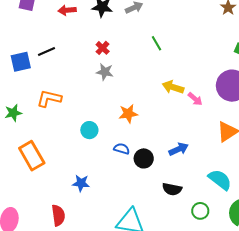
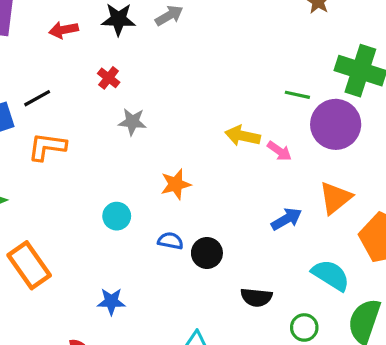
green line: (156, 43) -> (297, 95), moved, turned -42
red cross: (103, 48) -> (109, 78), moved
orange L-shape: (49, 98) -> (47, 147), moved
blue arrow: (179, 149) -> (286, 219), moved

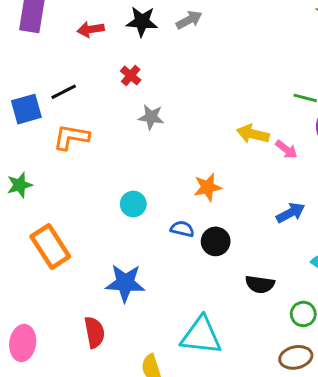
orange star: (176, 184) -> (208, 187), moved
blue star: (111, 301) -> (125, 283), size x1.5

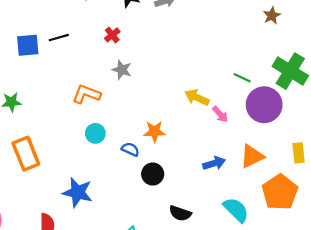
orange L-shape: (71, 137) -> (86, 94), moved
blue semicircle: (182, 229) -> (130, 149), moved

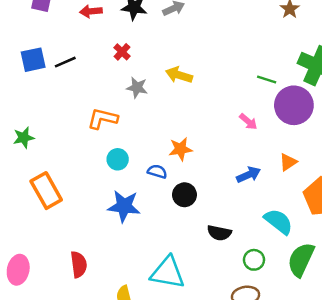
blue square: (28, 45) -> (33, 60), moved
yellow arrow: (197, 98) -> (179, 75), moved
orange triangle: (252, 156) -> (288, 162), size x0.7
blue star: (78, 192) -> (124, 206), moved

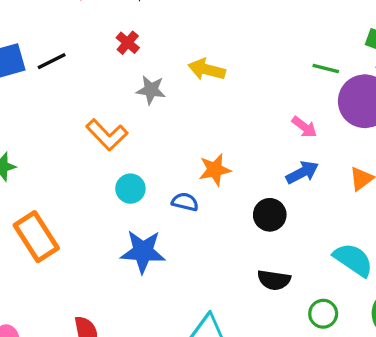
orange L-shape: (103, 119) -> (107, 135), turned -144
blue arrow: (249, 175) -> (302, 172), moved
black circle: (184, 195) -> (270, 215), moved

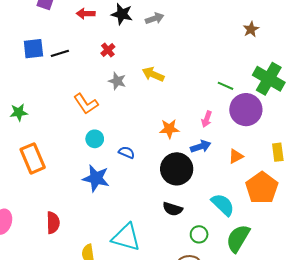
pink arrow: (304, 127) -> (207, 119), turned 63
orange star: (215, 170) -> (169, 129), moved
black circle: (270, 215) -> (177, 169), size x1.6

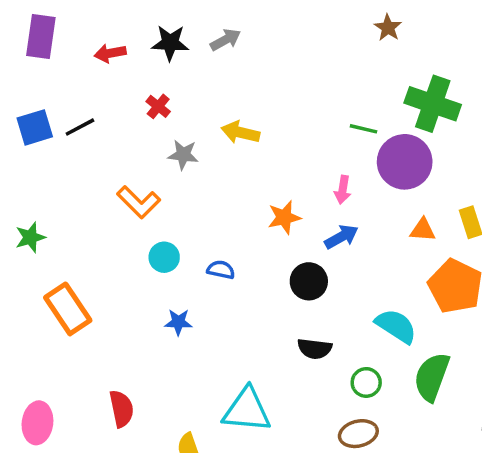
orange triangle: (236, 156) -> (423, 230), moved, turned 42
black circle: (177, 169) -> (309, 281), size x0.7
blue star: (96, 178) -> (178, 322), size x0.6

